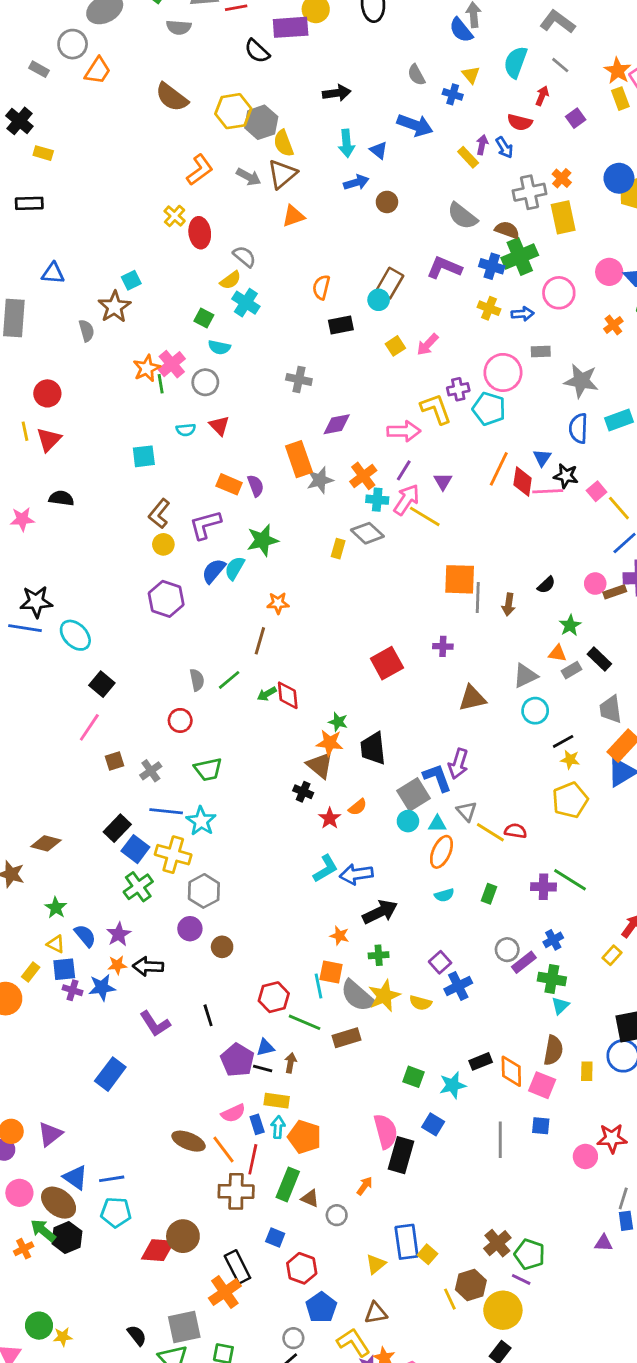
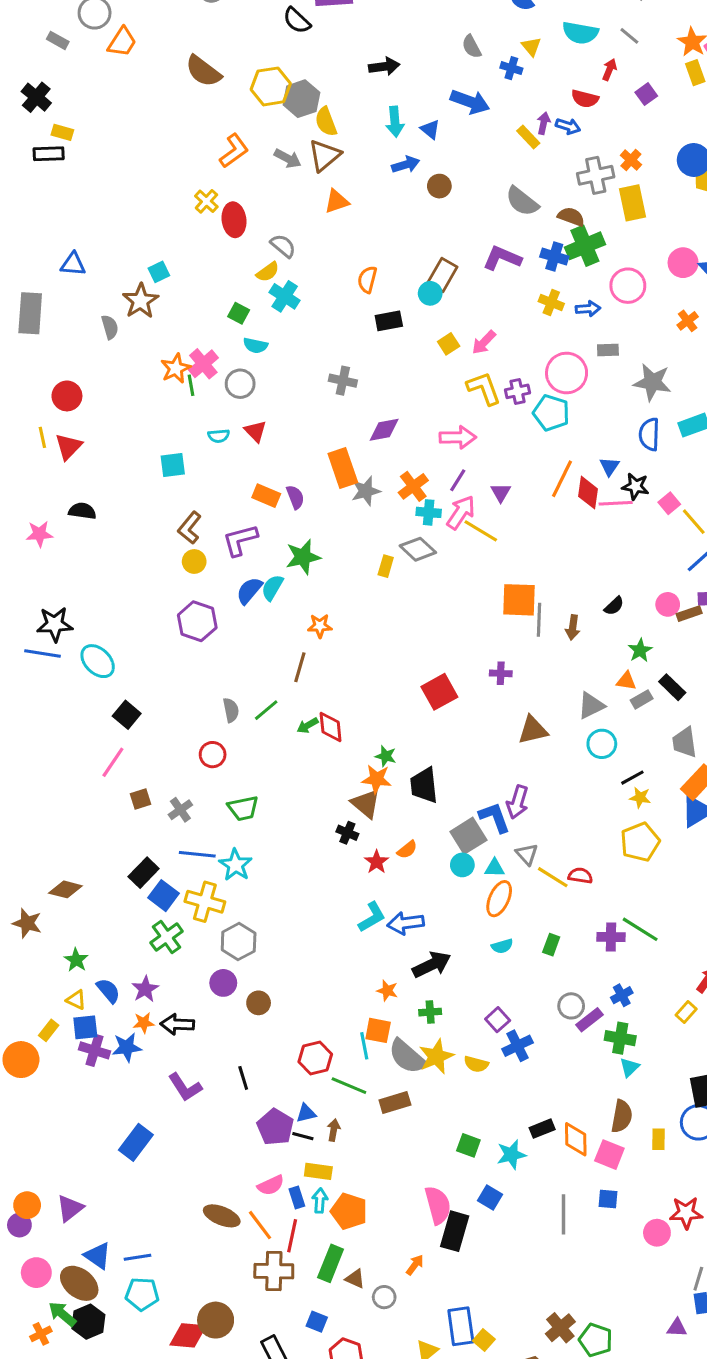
cyan semicircle: (516, 62) -> (580, 33), turned -100
blue arrow: (504, 147) -> (568, 126), turned -40
black rectangle: (29, 203) -> (49, 154), moved
yellow L-shape: (436, 409) -> (484, 388), moved
purple cross: (73, 990) -> (95, 1050), size x1.4

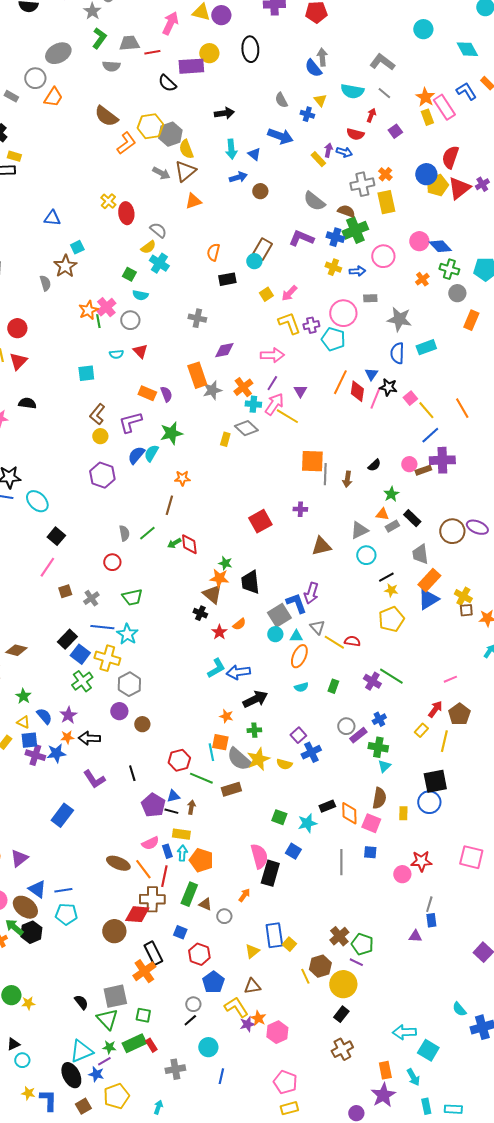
orange L-shape: (234, 151) -> (126, 143), moved
blue triangle: (73, 264) -> (52, 218), moved
pink line: (616, 503) -> (375, 398), turned -65
purple cross: (611, 937) -> (372, 681), turned 30
red diamond: (188, 1335) -> (137, 914), moved

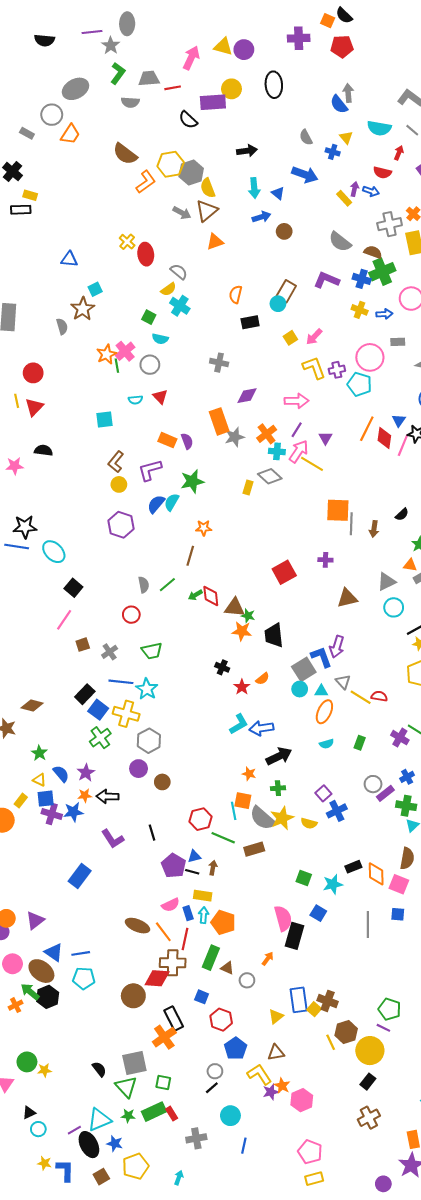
brown triangle: (212, 594) -> (235, 607), moved, turned -35
brown cross: (339, 936) -> (328, 1001), moved, turned -30
purple line: (104, 1061) -> (74, 1130), moved

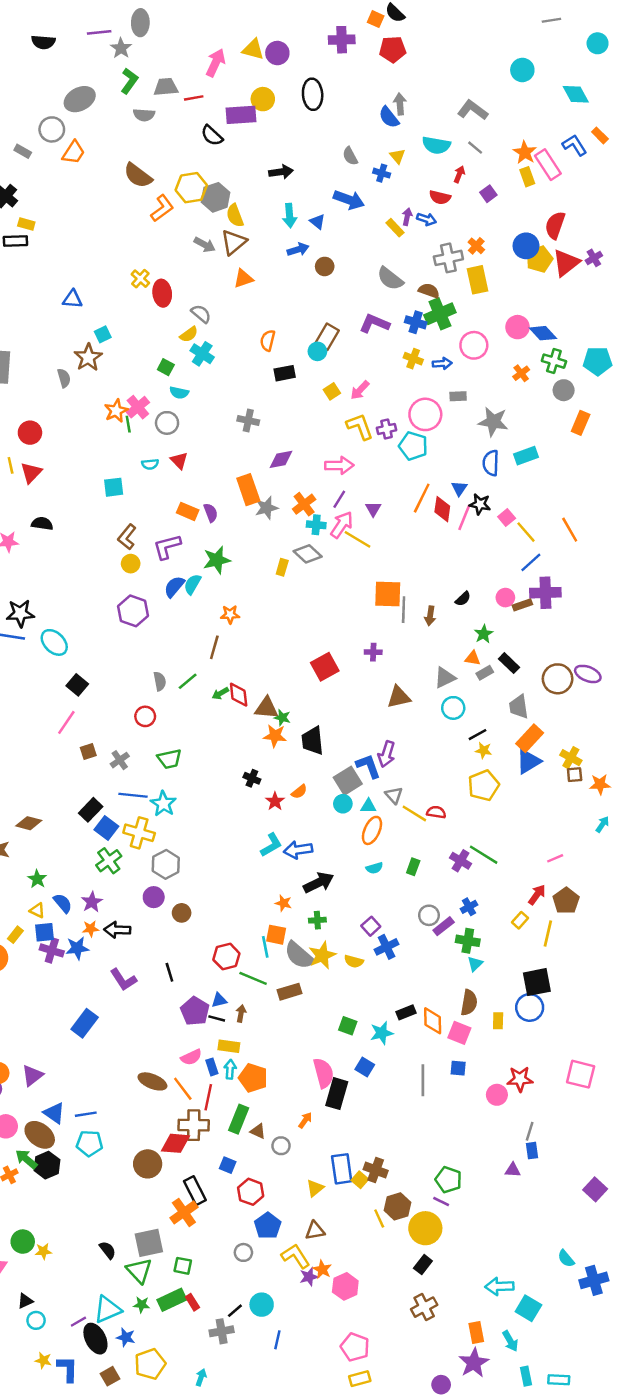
black line: (212, 1088) -> (235, 1311), moved

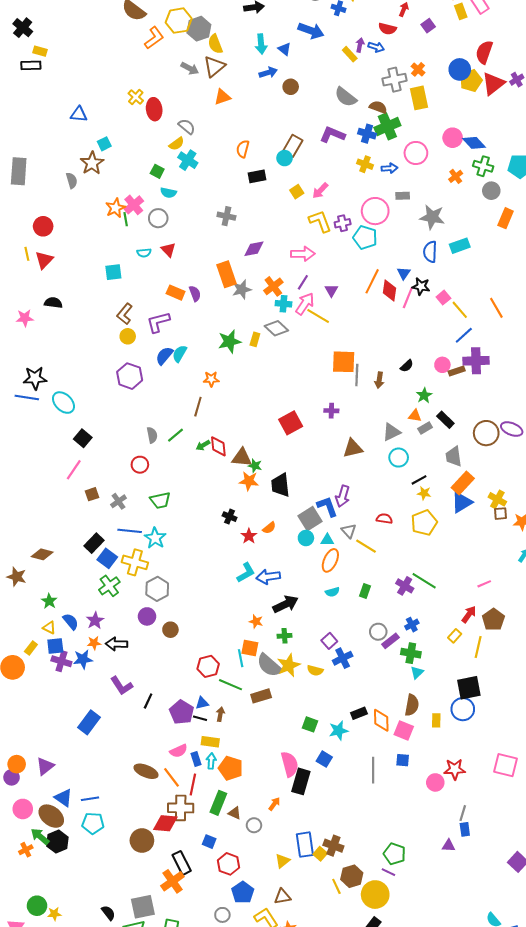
green star: (217, 560) -> (230, 341), moved
red semicircle: (436, 812) -> (384, 519), moved
black line: (169, 972) -> (148, 701), moved, turned 42

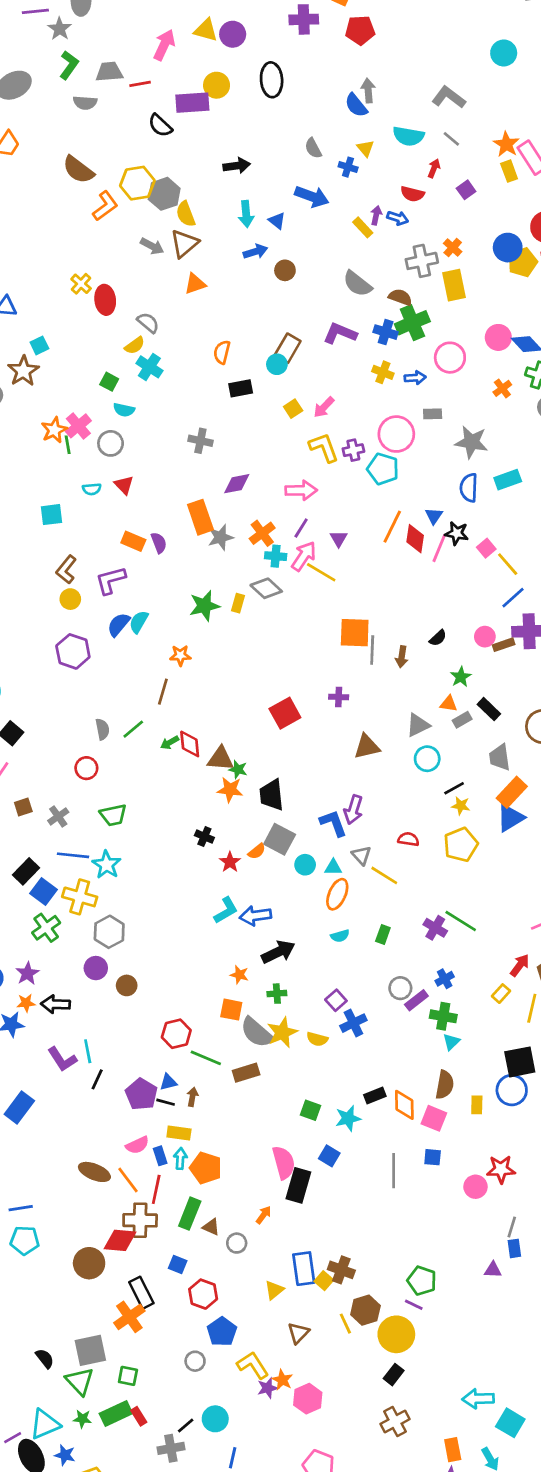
gray square: (310, 519) -> (280, 839), moved, turned -30
cyan line: (241, 658) -> (88, 1051), moved
brown triangle: (282, 897) -> (298, 1333), moved, turned -36

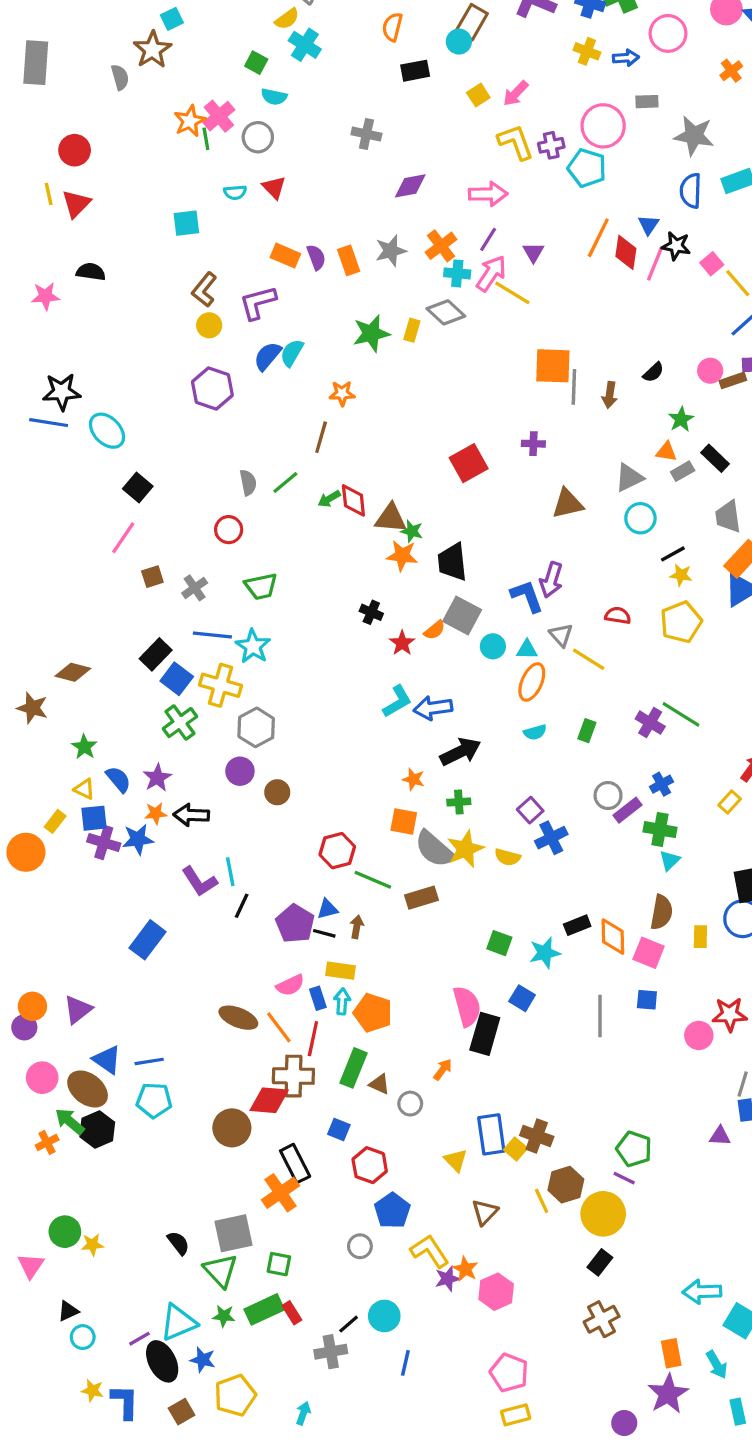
orange rectangle: (200, 517) -> (349, 260), moved, size x0.7
yellow triangle: (274, 1290) -> (456, 1160), turned -35

